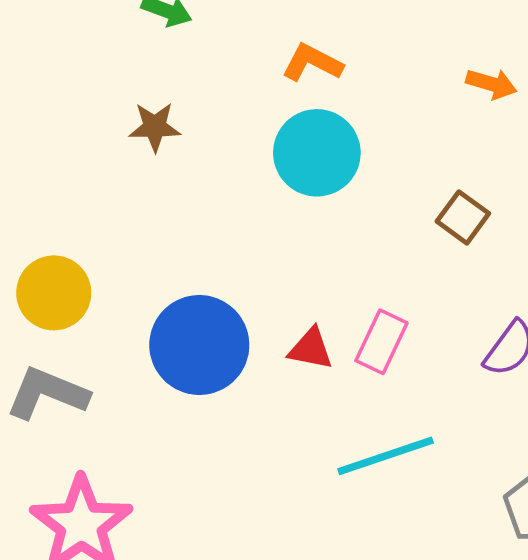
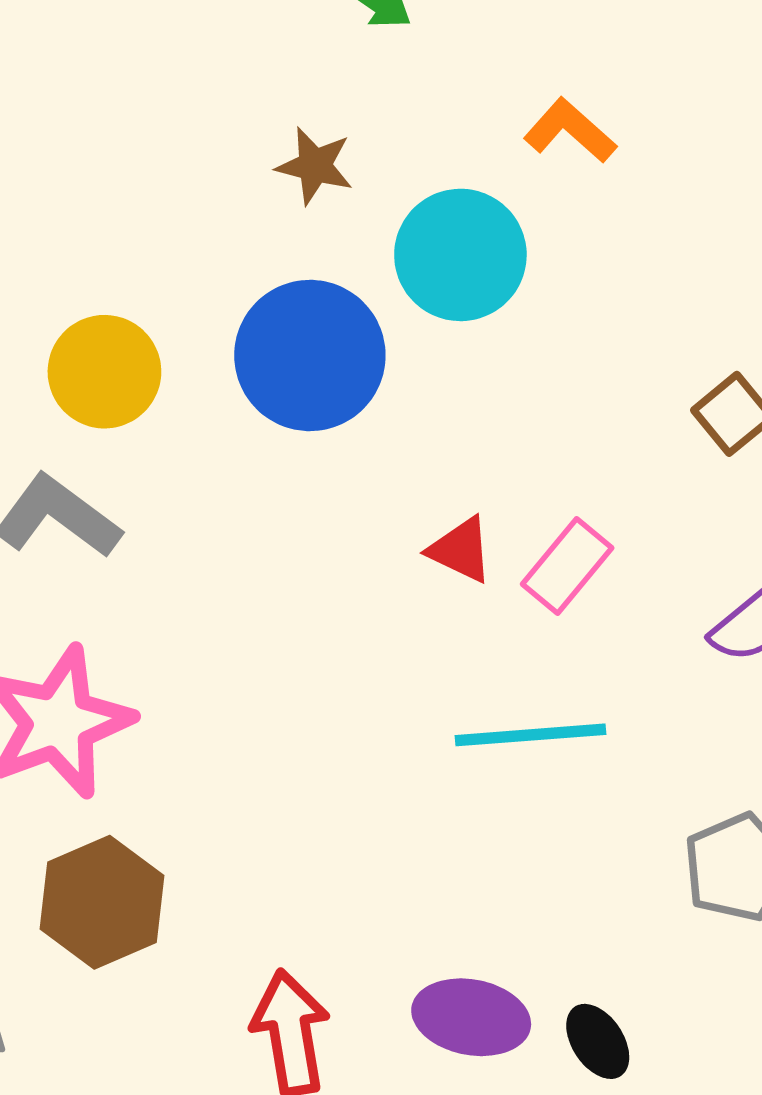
cyan circle: (317, 153) -> (460, 255), moved
blue circle: (199, 345) -> (310, 355), moved

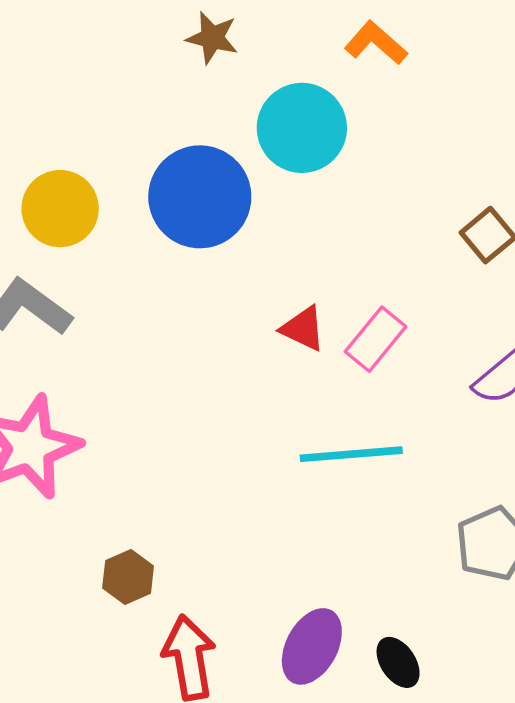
brown star: (315, 166) -> (212, 38), moved
brown hexagon: (102, 902) -> (128, 577), moved, size x0.6
purple ellipse: (471, 1017) -> (312, 646), turned -72

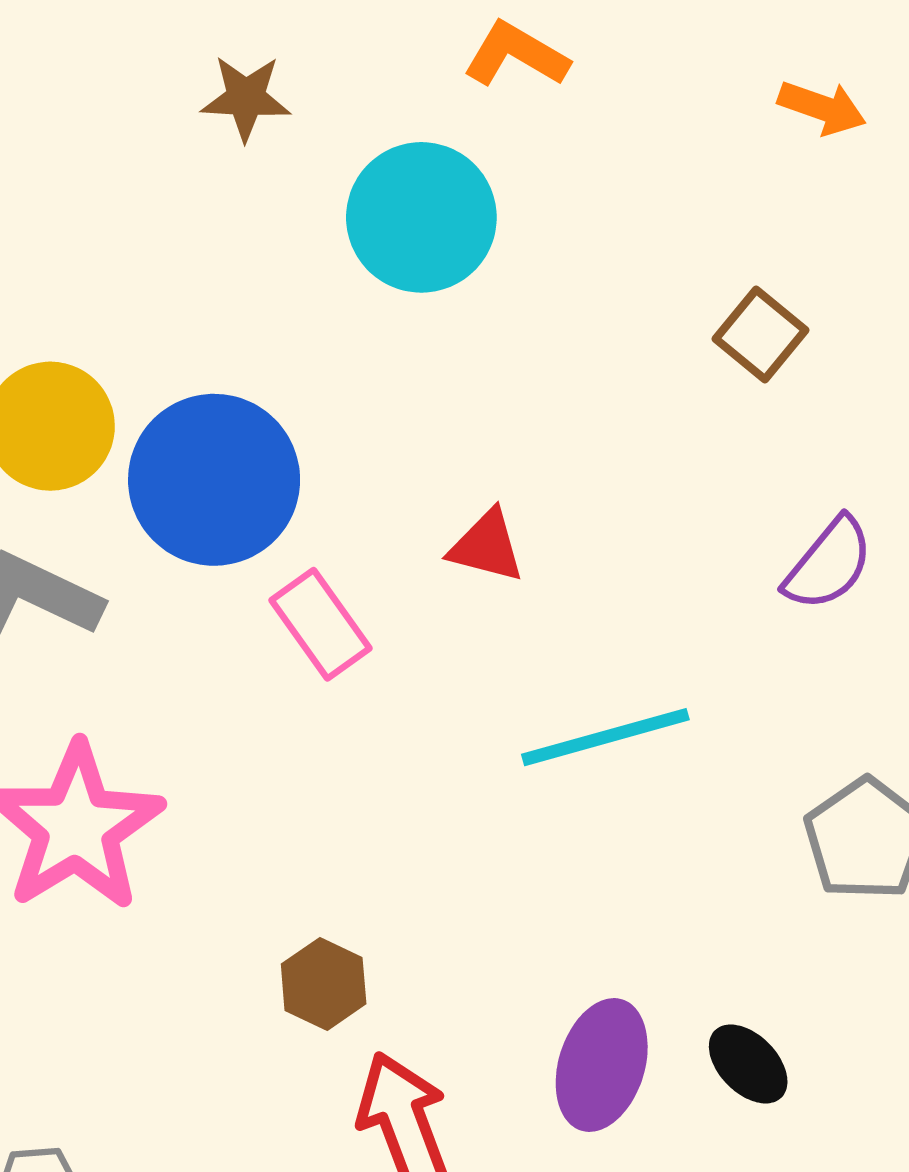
blue circle: (200, 197) -> (214, 480), moved
pink rectangle: (376, 339) -> (321, 624), moved, turned -64
brown hexagon: (128, 577) -> (324, 984), moved

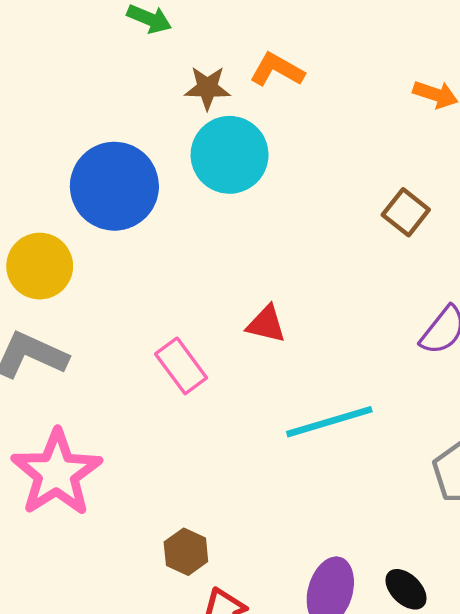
brown star: (246, 98) -> (207, 88), moved
blue circle: (214, 480) -> (114, 186), moved

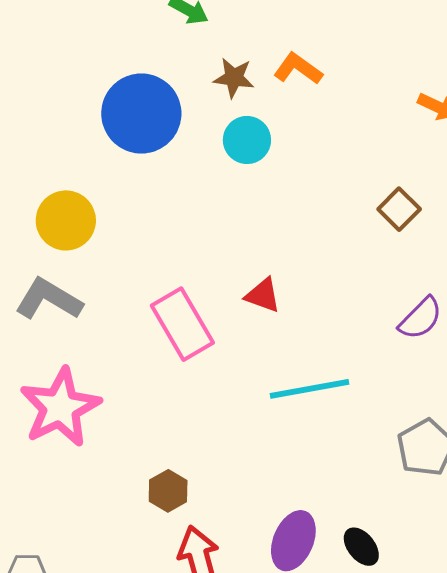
cyan circle: (230, 155) -> (247, 140), size x0.7
blue circle: (114, 186) -> (141, 114), moved
pink rectangle: (181, 366) -> (182, 324), size x1.4

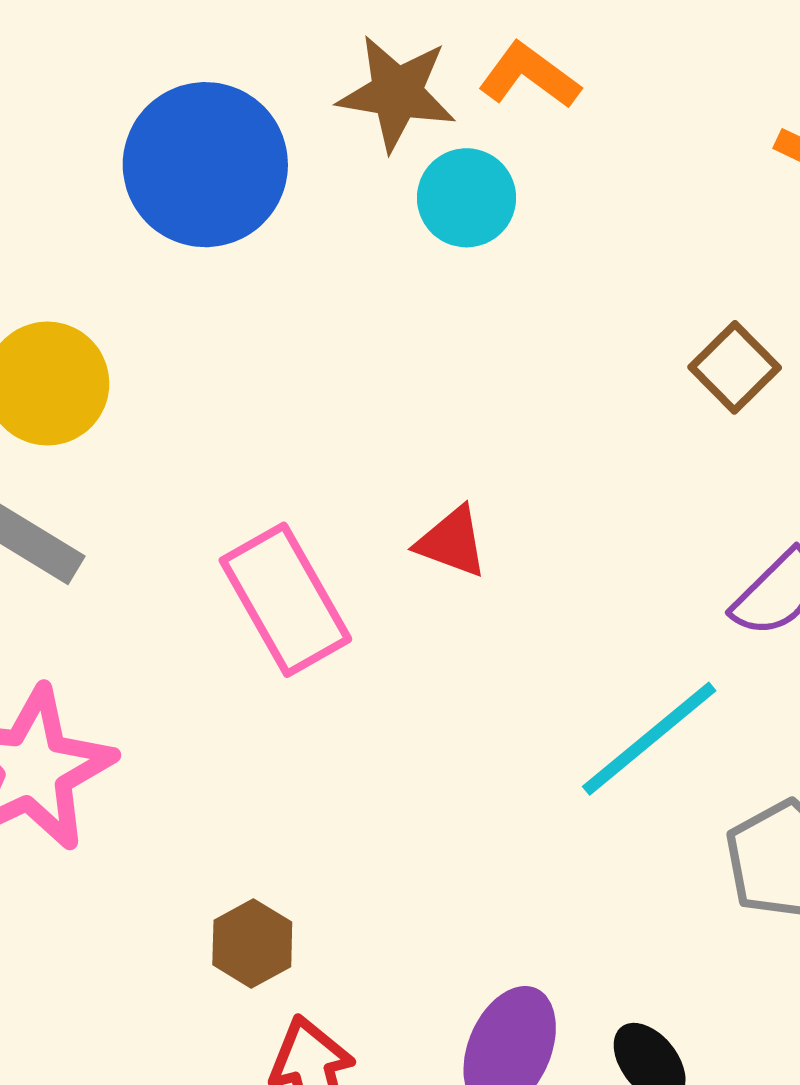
brown star: (234, 78) -> (397, 93), size x1.4
cyan circle: (247, 140) -> (466, 198), moved
cyan line: (309, 389) -> (649, 739), moved, turned -30

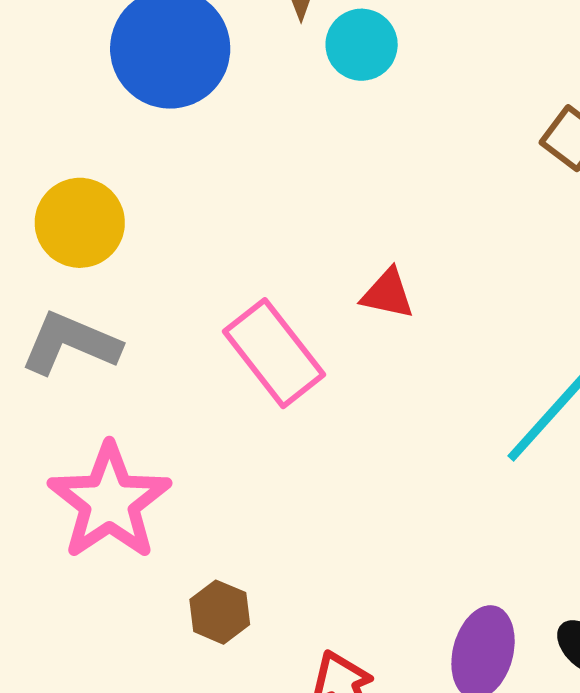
brown hexagon: (252, 943) -> (220, 612), moved

